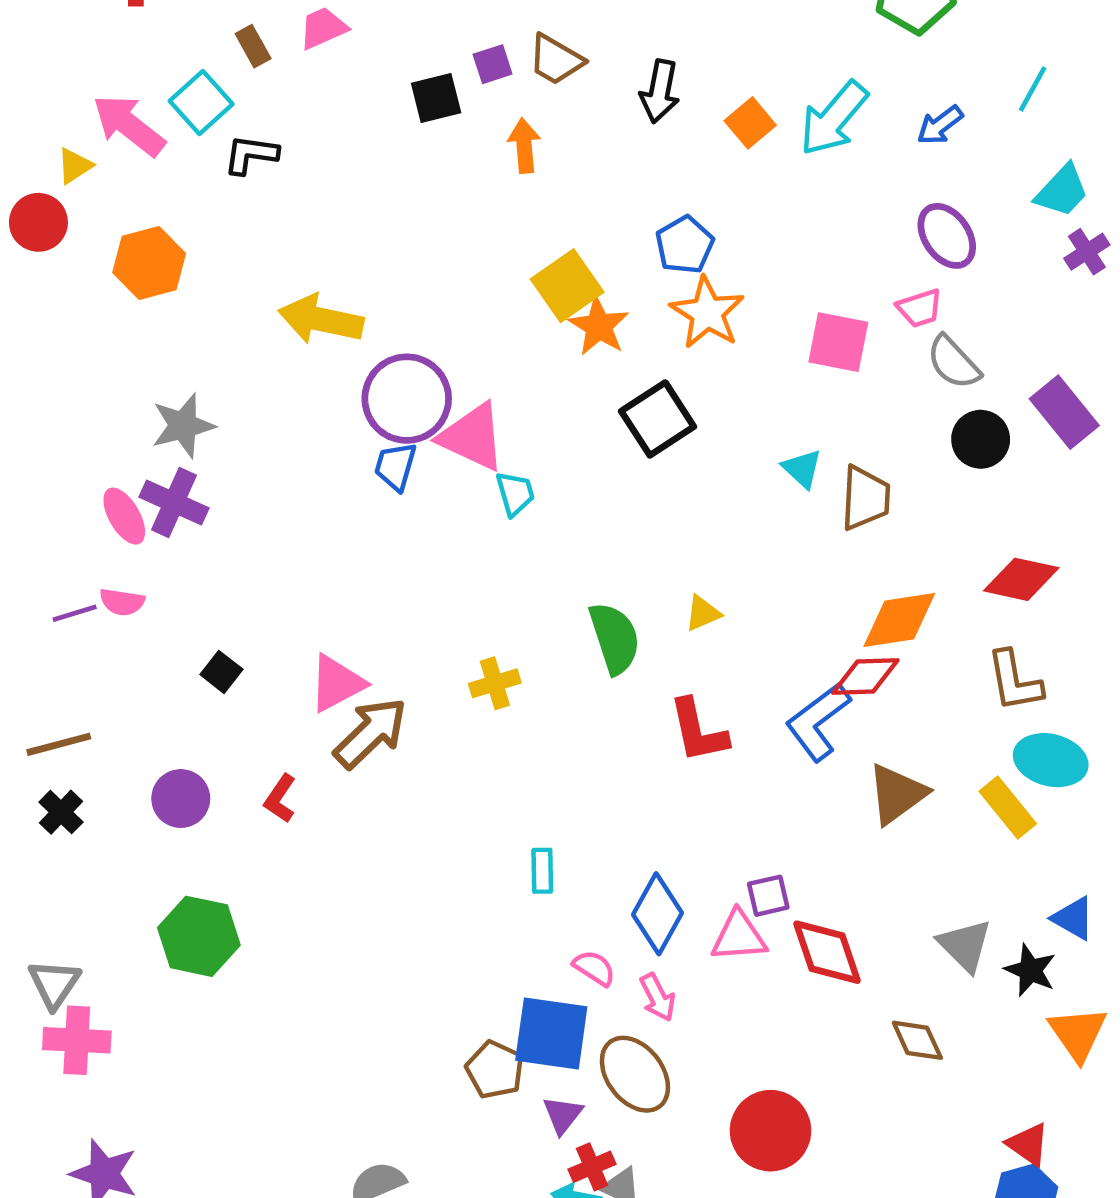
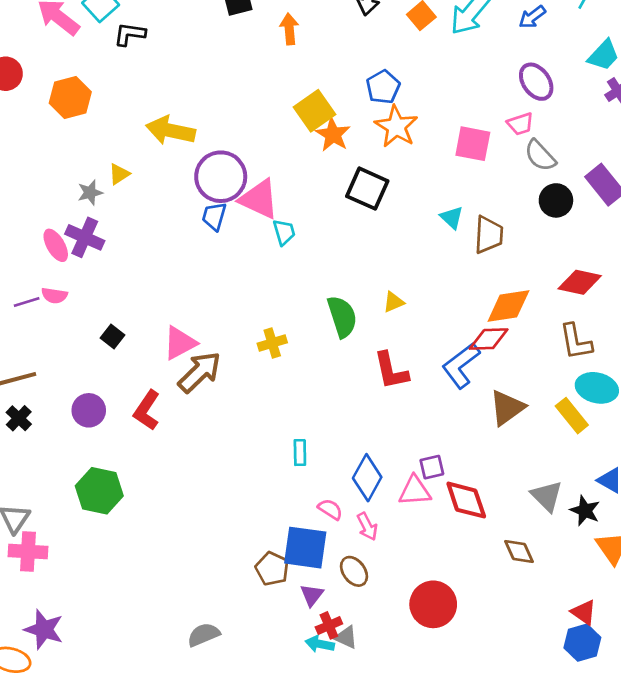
yellow triangle: (75, 166) -> (119, 174), moved
black square: (658, 419) -> (367, 189), turned -33
gray star: (183, 426) -> (90, 193), size x0.7
red L-shape: (280, 799) -> (147, 410), size x1.4
brown ellipse: (635, 1074) -> (354, 571), size x0.7

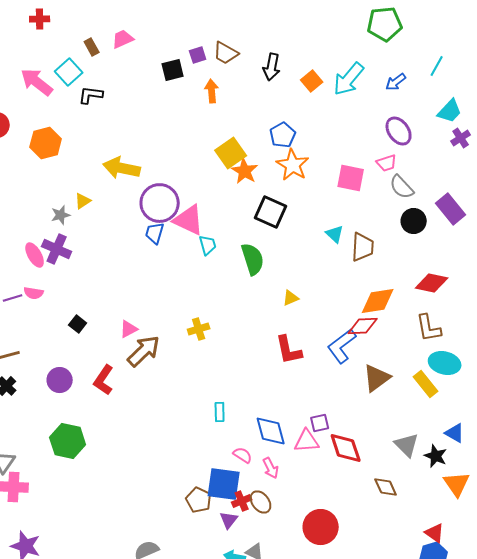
green semicircle: (342, 317) -> (253, 259), moved
pink triangle: (180, 343) -> (129, 329), size x0.7
blue diamond: (367, 478) -> (271, 431), turned -44
red cross: (329, 625) -> (242, 501), moved

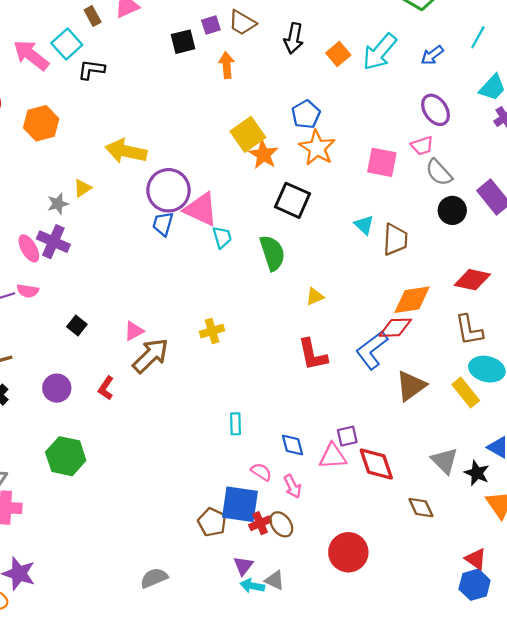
red L-shape: (104, 380) -> (106, 388), size x0.7
blue diamond: (271, 431) -> (293, 445), size x0.7
purple triangle: (229, 520) -> (243, 566), moved

